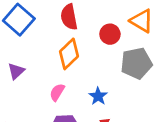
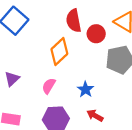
red semicircle: (69, 17) -> (74, 21), moved
purple triangle: (16, 71) -> (12, 79), moved

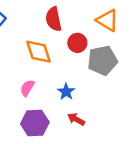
red circle: (96, 34) -> (77, 43), moved
orange diamond: (59, 52) -> (39, 52), turned -64

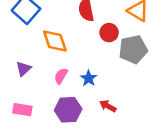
orange diamond: (39, 52) -> (55, 41), moved
blue star: (66, 92) -> (89, 78), moved

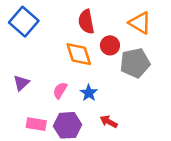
orange diamond: (55, 41) -> (79, 54), moved
pink rectangle: (22, 110) -> (36, 124), moved

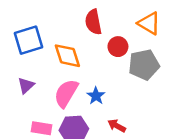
blue square: (24, 22) -> (29, 40), moved, turned 32
orange diamond: (79, 54) -> (67, 56), moved
pink semicircle: (60, 90) -> (66, 93), size x1.6

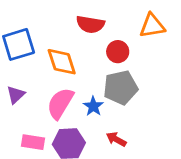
red semicircle: (93, 22) -> (90, 24), turned -70
orange triangle: (149, 23) -> (152, 26), turned -40
gray pentagon: (144, 65) -> (121, 88), moved

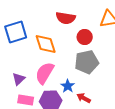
purple triangle: (16, 95) -> (19, 79), moved
blue star: (93, 106) -> (68, 86), moved

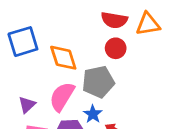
red semicircle: (66, 18) -> (114, 20), moved
gray pentagon: (87, 62) -> (98, 82), moved

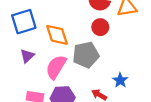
purple triangle: (27, 105) -> (27, 56), moved
blue star: (93, 114) -> (120, 80), moved

